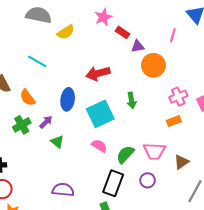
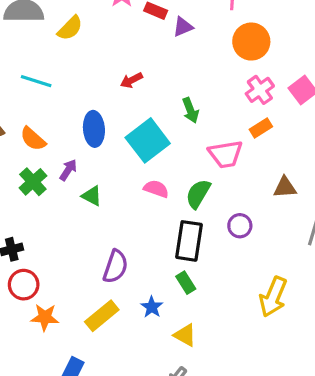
orange circle: (153, 65) -> (251, 42), moved
red arrow: (98, 73) -> (131, 80), size x0.6
pink trapezoid: (154, 151) -> (226, 154), moved
brown triangle: (181, 162) -> (285, 187), turned 42
purple semicircle: (63, 190) -> (115, 267), turned 115

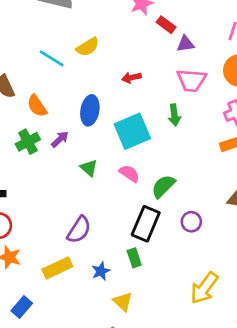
yellow semicircle: (70, 28) -> (88, 47), moved
pink trapezoid: (226, 154) -> (191, 80), moved
green triangle: (92, 196) -> (89, 168), moved

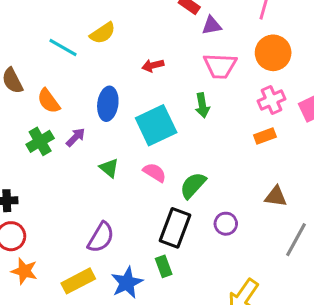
blue star: (101, 271) -> (127, 283), size x1.5

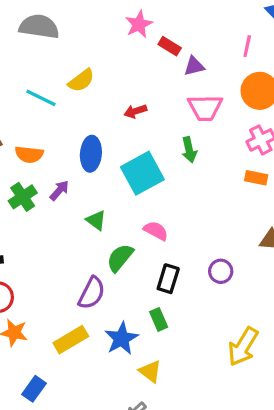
orange semicircle: (49, 101) -> (29, 154), turned -44
orange rectangle: (265, 136) -> (256, 178), turned 35
pink semicircle: (155, 172) -> (156, 231), moved
green semicircle: (193, 185) -> (120, 258), moved
black rectangle: (175, 228) -> (168, 279), size x0.7

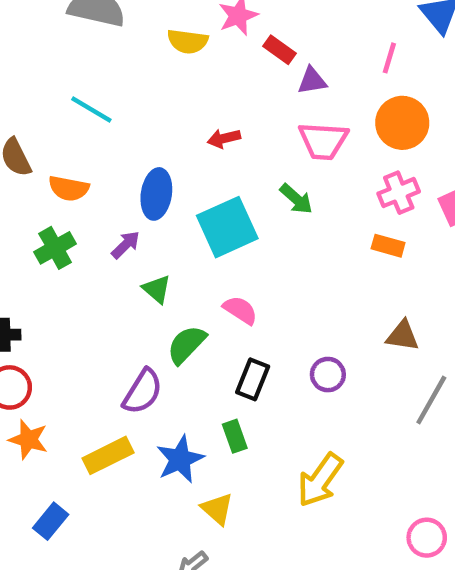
yellow semicircle: (81, 81) -> (188, 41), moved, turned 40
green arrow: (189, 150) -> (296, 199), turned -40
purple arrow: (59, 190) -> (126, 245), moved
yellow arrow: (243, 347) -> (320, 480), moved

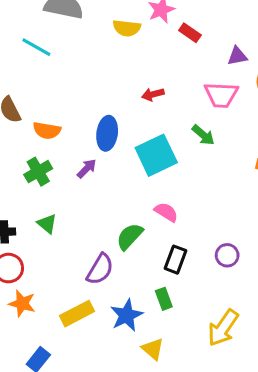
purple triangle: (312, 81) -> (237, 56), moved
cyan line: (91, 110) -> (36, 47), moved
green triangle: (157, 289) -> (47, 224), moved

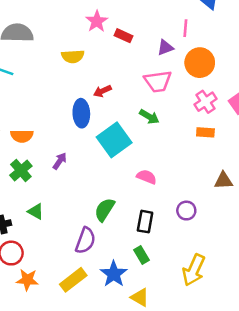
yellow semicircle: (127, 28) -> (73, 56), moved
blue ellipse: (107, 133) -> (81, 113), moved
pink semicircle: (166, 212) -> (147, 177), moved

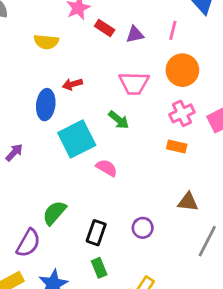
purple triangle: (165, 48) -> (135, 34), moved
pink semicircle: (147, 177) -> (107, 168), moved
green rectangle: (141, 255) -> (99, 268), moved

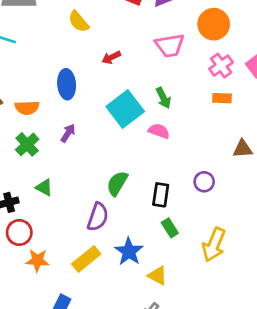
yellow semicircle: (46, 42) -> (79, 22), turned 55
blue ellipse: (46, 105) -> (67, 84), moved
green arrow: (119, 120) -> (163, 98), moved, turned 35

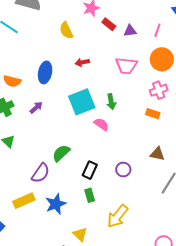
yellow triangle: (157, 276) -> (80, 234), moved

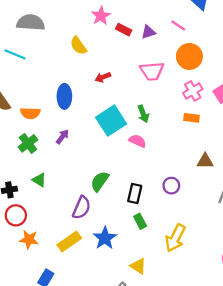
pink line: (157, 30) -> (178, 26), turned -64

